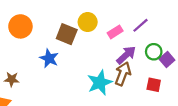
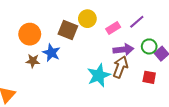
orange circle: (20, 26) -> (30, 34), moved
purple arrow: (126, 55) -> (123, 50), turned 36
brown star: (12, 79) -> (33, 61), moved

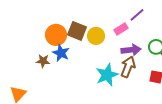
yellow circle: (87, 19) -> (96, 36), moved
purple line: (137, 22) -> (137, 15), moved
orange circle: (30, 34) -> (56, 35), moved

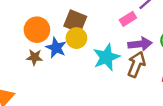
orange circle: (56, 35) -> (37, 30), moved
yellow circle: (96, 36) -> (76, 38), moved
cyan star: (107, 75) -> (106, 57), moved

